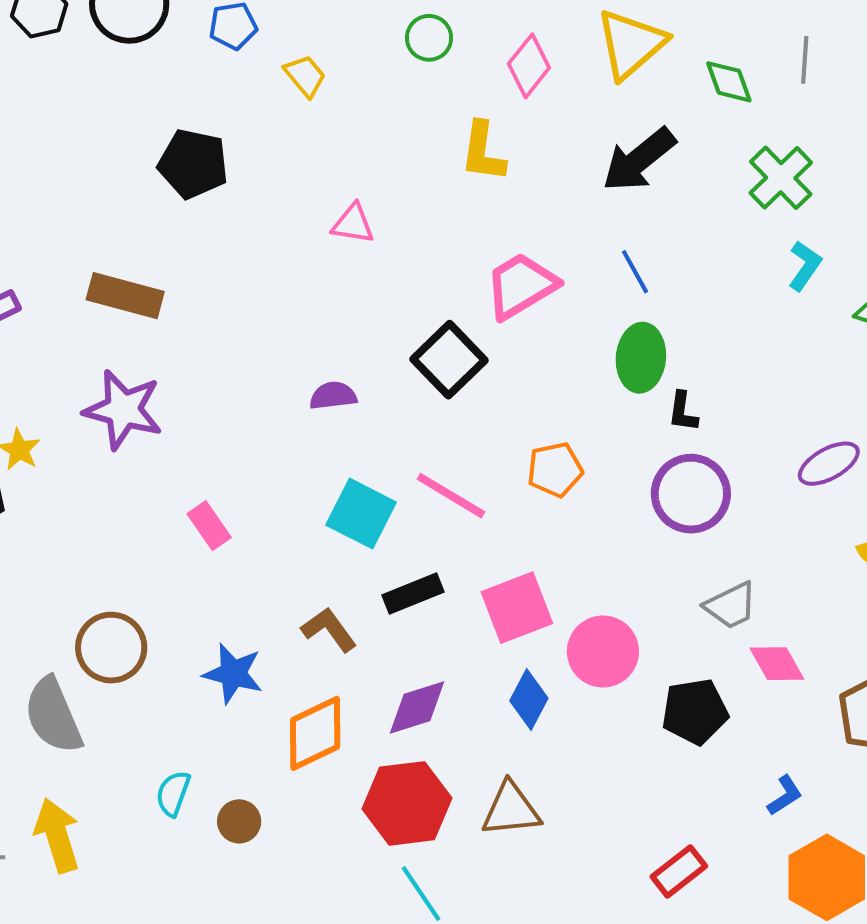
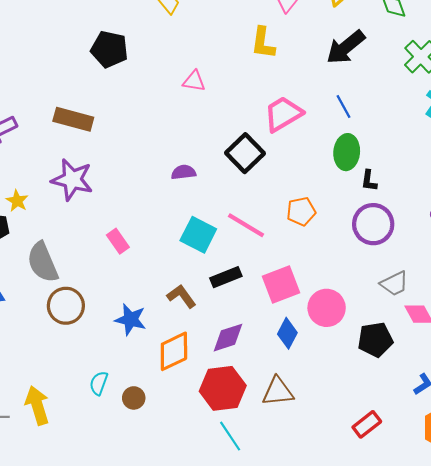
gray semicircle: (53, 715) -> (43, 262), moved

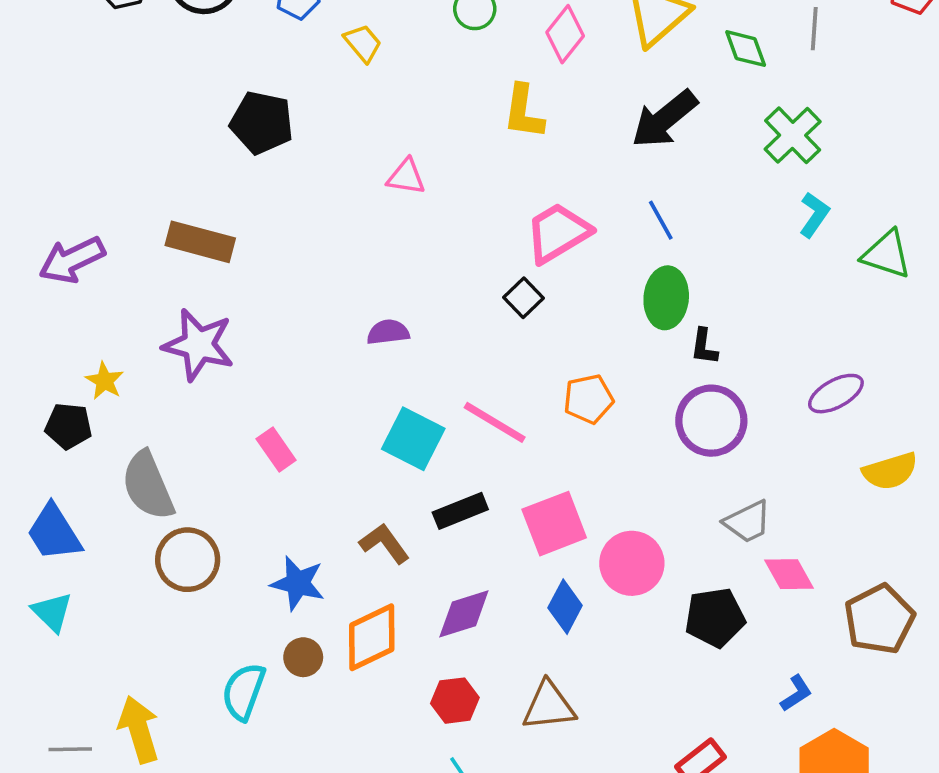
black square: (245, 153) -> (524, 298), moved, size x0.6
cyan semicircle: (99, 383) -> (244, 692), size x1.4
red hexagon: (223, 388) -> (455, 701), size x0.6
brown circle: (134, 398) -> (303, 657), moved

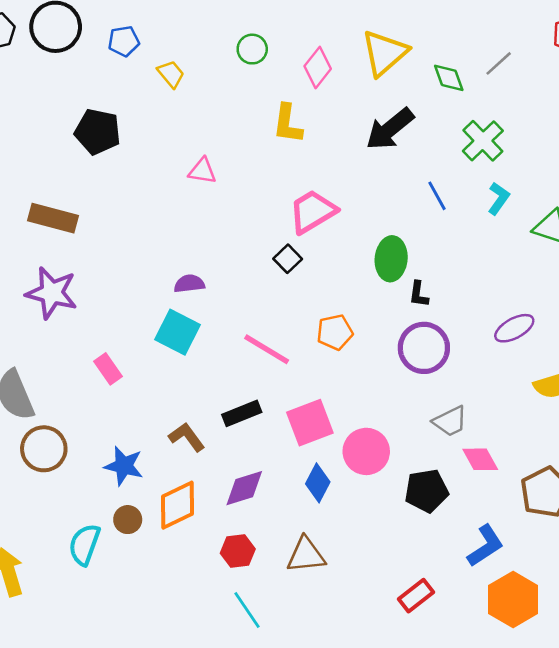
gray line: (814, 29) -> (499, 63), turned 44
blue line: (661, 220) -> (437, 196), moved
cyan square: (413, 439) -> (177, 332), moved
blue L-shape: (796, 693) -> (485, 546), size x1.6

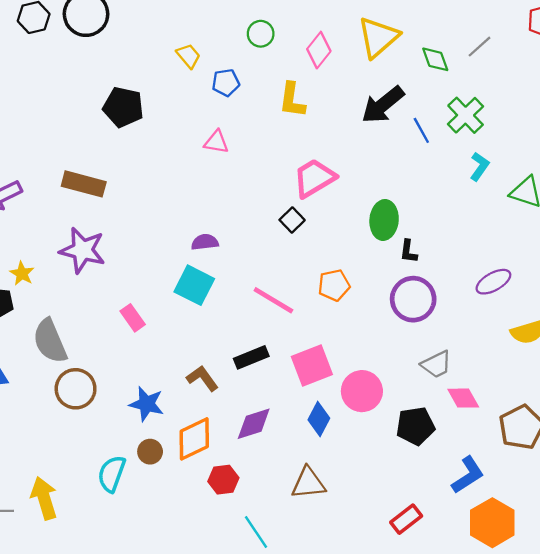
blue pentagon: (124, 41) -> (226, 83), moved
blue line: (437, 196) -> (421, 130), moved
red hexagon: (238, 551) -> (223, 480), moved

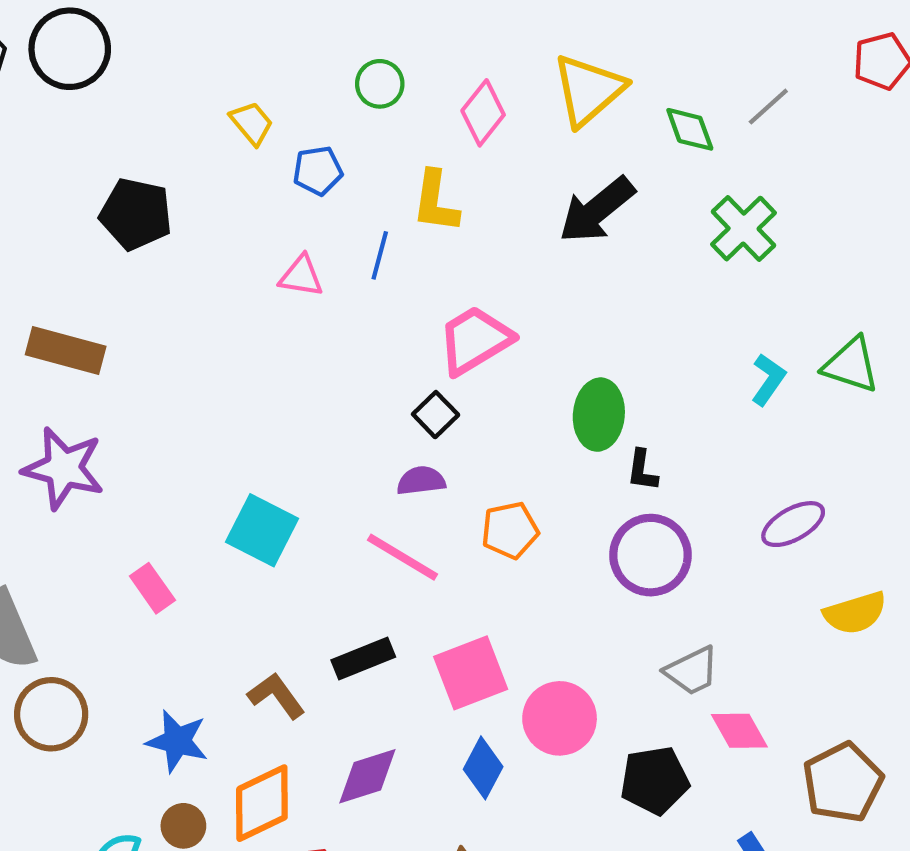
blue line: (421, 130) -> (380, 255), moved, turned 44
cyan L-shape: (479, 166) -> (768, 379), moved
purple semicircle: (205, 242) -> (421, 481), moved

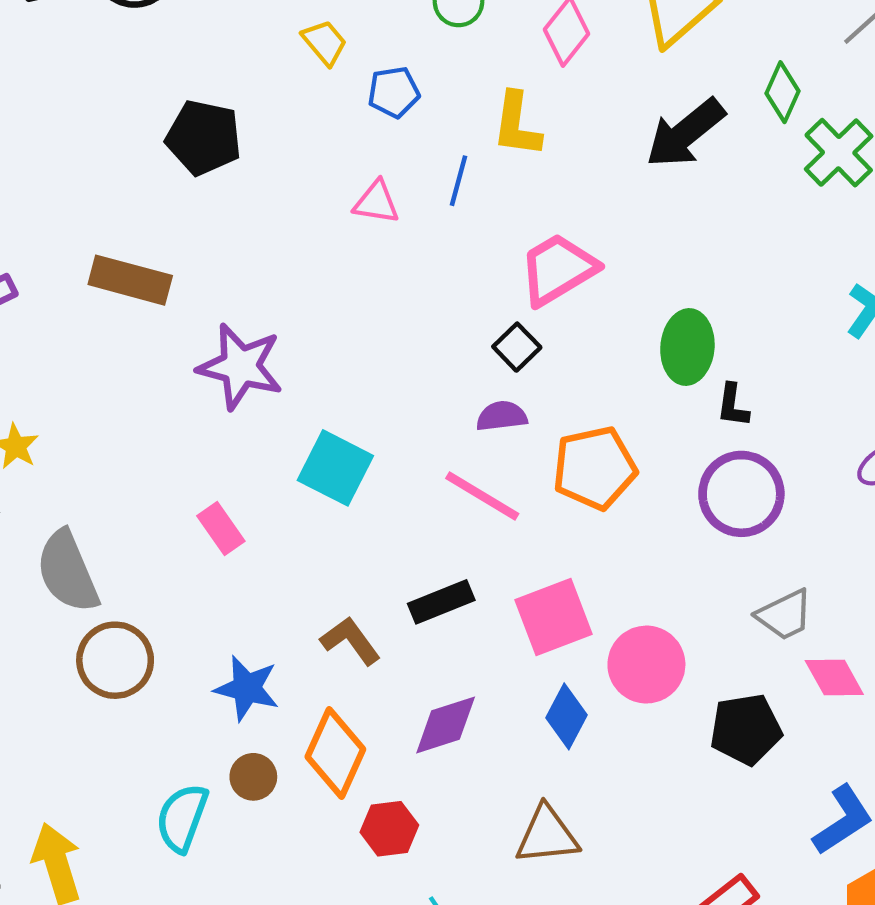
green diamond: (690, 129) -> (782, 92), moved, turned 44
purple star: (64, 468) -> (240, 366), moved
orange pentagon: (510, 530) -> (595, 468), size x1.4
orange diamond: (262, 803) -> (335, 753), turned -40

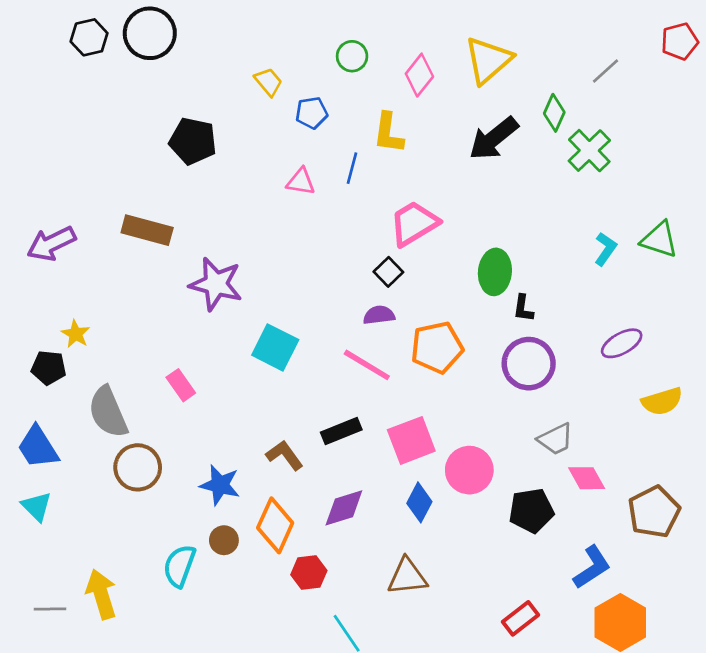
pink rectangle: (221, 528) -> (181, 385), moved

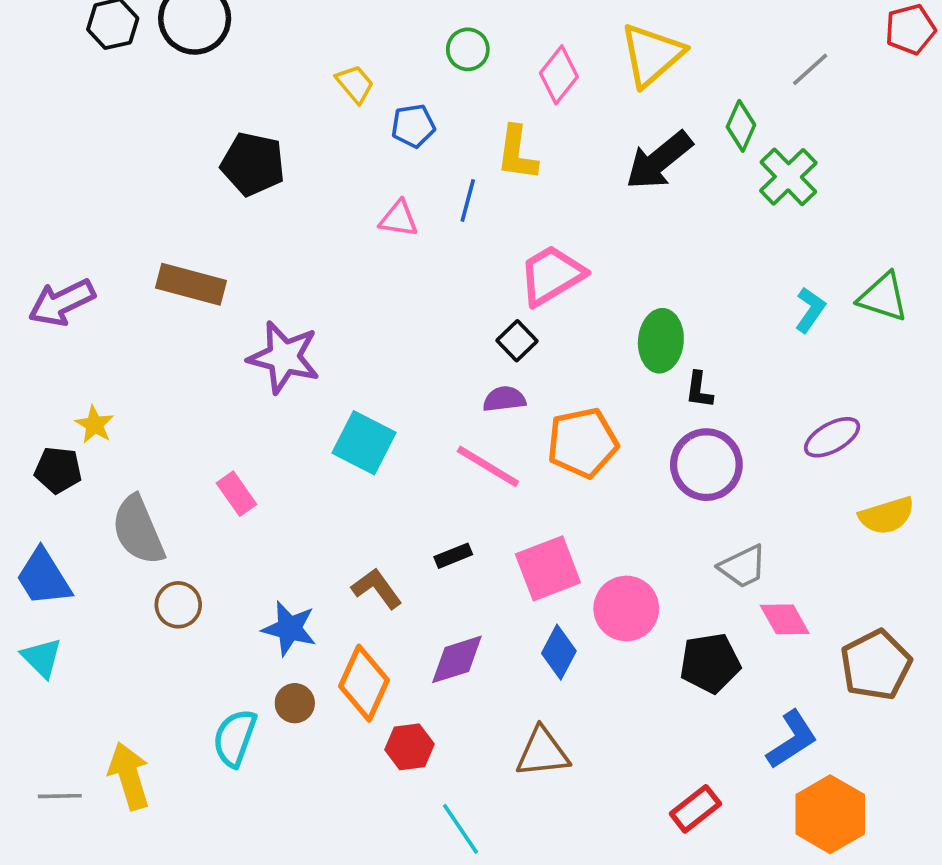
black rectangle: (341, 431) -> (453, 556), size x0.7
brown circle: (138, 467) -> (178, 605), size x0.7

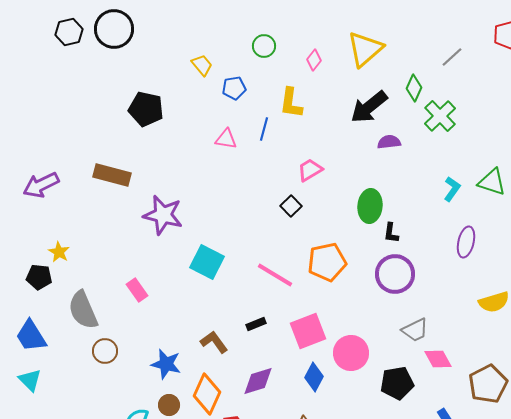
pink diamond: (559, 75) -> (314, 60), size x0.7
pink trapezoid: (552, 275) -> (310, 170), size x0.7
purple semicircle: (504, 399) -> (389, 142), moved
purple ellipse: (832, 437) -> (466, 242), moved, turned -48

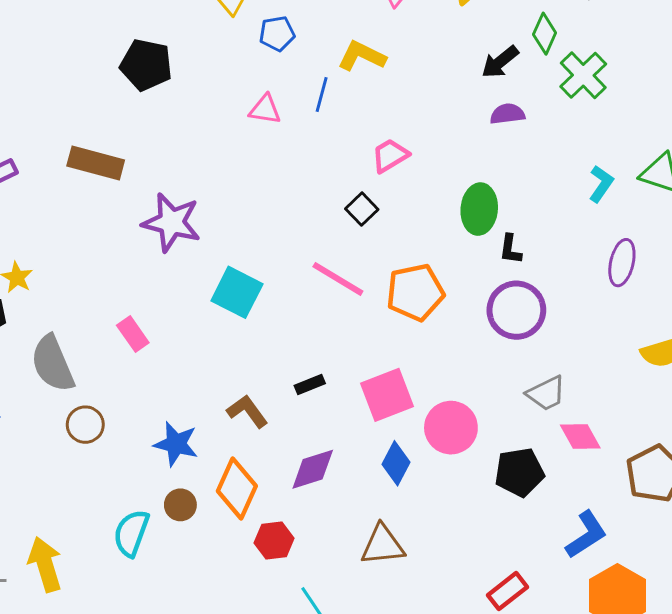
yellow L-shape: (291, 103) -> (362, 56), turned 108
black arrow: (369, 107) -> (500, 62), moved, size x0.7
pink line: (275, 275) -> (338, 279), moved

